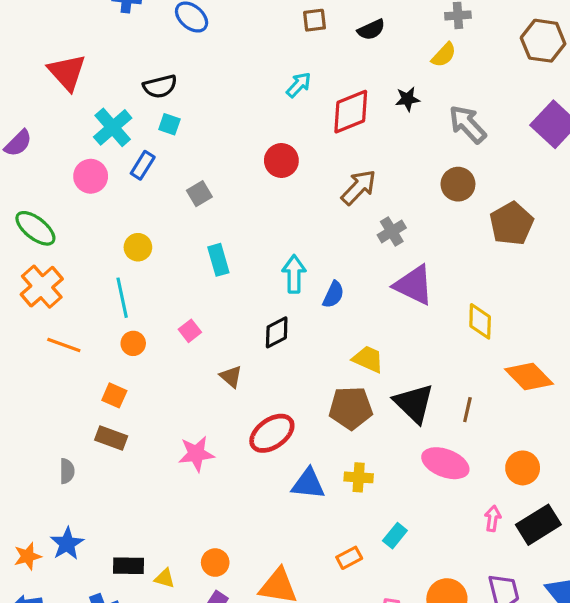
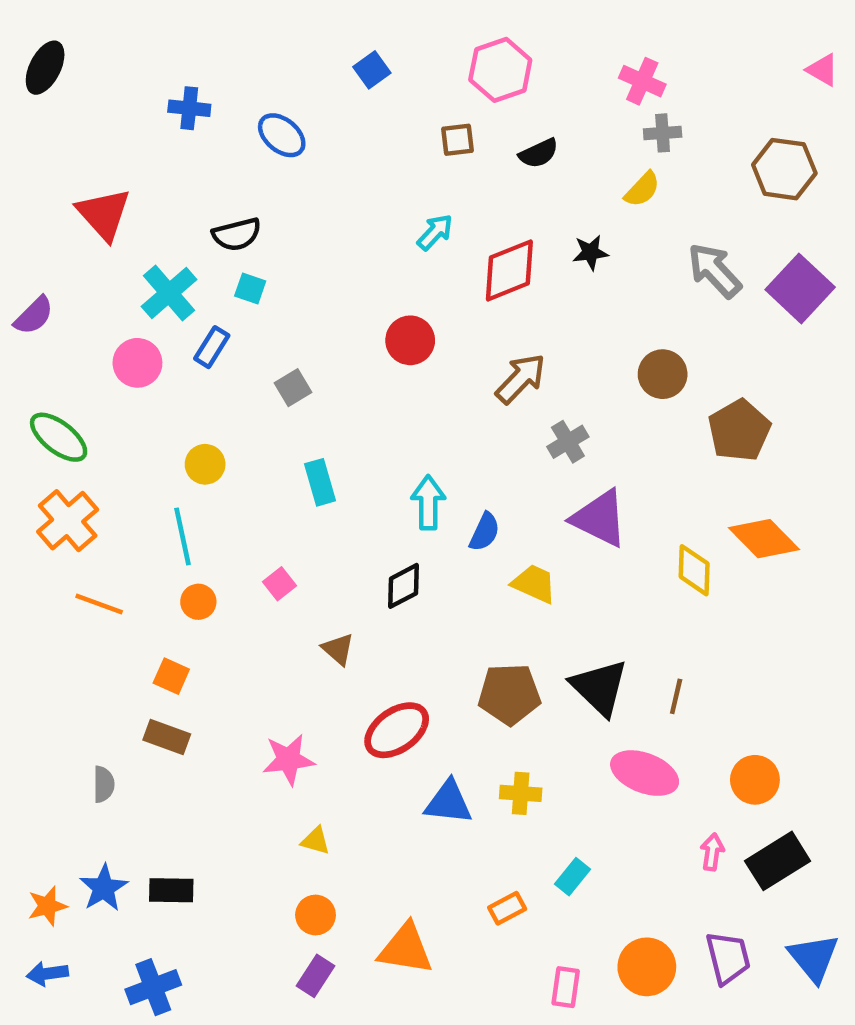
gray arrow: (467, 124) -> (714, 270), moved
yellow trapezoid: (368, 359) -> (534, 584), moved
orange diamond: (529, 376) -> (764, 539), moved
black rectangle: (128, 566) -> (171, 890), moved
yellow triangle: (165, 578) -> (316, 841), moved

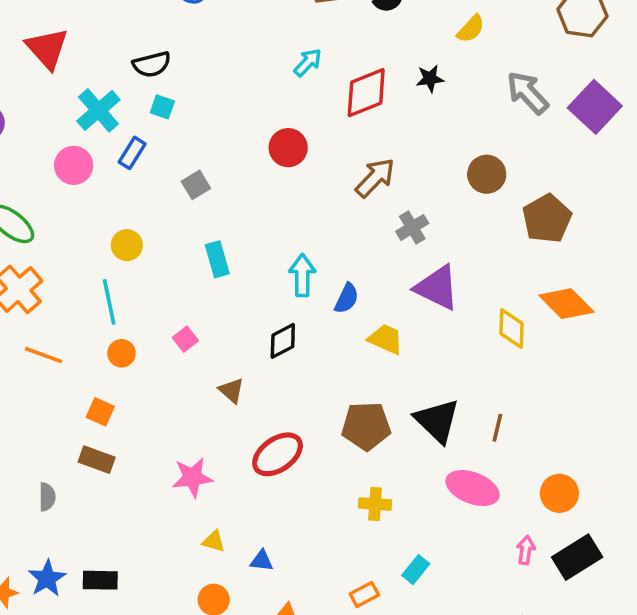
blue triangle: (448, 802) -> (262, 561), moved, size x0.6

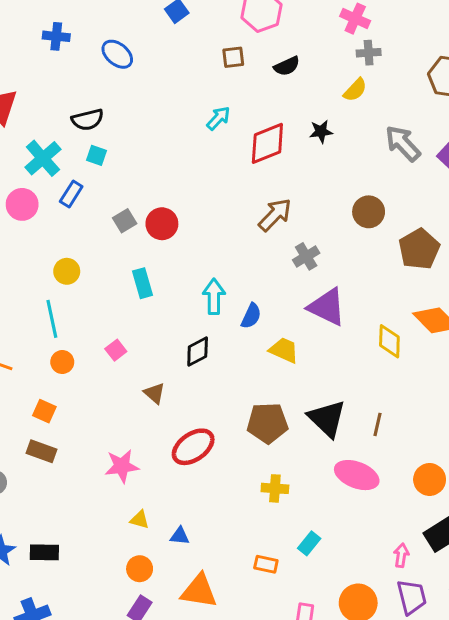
red circle: (288, 148) -> (162, 224), moved
pink arrow: (526, 550) -> (401, 555), moved
orange rectangle: (364, 594) -> (266, 564), turned 40

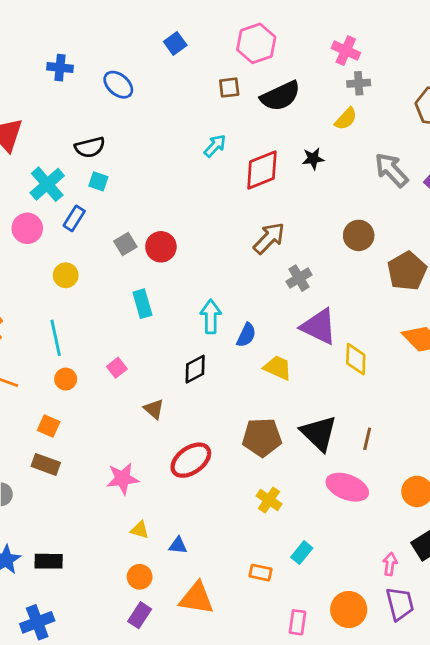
black semicircle: (287, 66) -> (280, 96), size x1.6
yellow circle: (67, 271) -> (66, 275), moved
yellow diamond: (389, 341) -> (356, 359), moved
yellow cross: (275, 488) -> (269, 500), turned 30

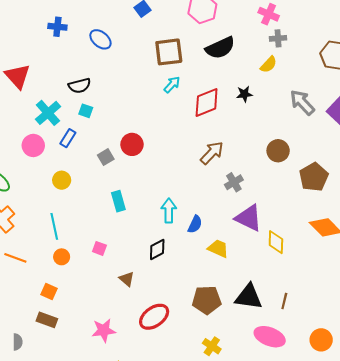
brown square: (229, 88) -> (169, 52), moved, size x1.8
red circle: (161, 247) -> (132, 144), moved
pink square: (117, 368) -> (99, 248), turned -32
black triangle: (319, 433) -> (249, 297), turned -36

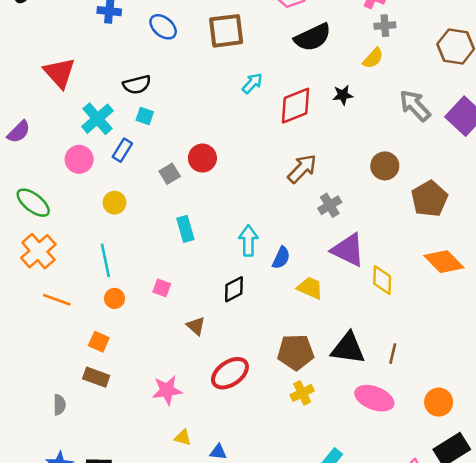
brown square: (169, 52) -> (226, 31), moved
yellow cross: (212, 346) -> (302, 393), moved, turned 30

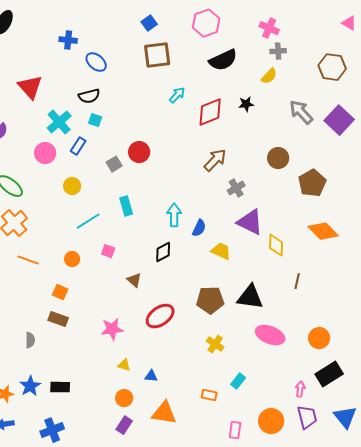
blue ellipse: (163, 27) -> (96, 62), moved
cyan line: (105, 260) -> (88, 221), moved, turned 70
brown line: (393, 354) -> (297, 281), moved
yellow cross: (302, 393) -> (215, 344), moved, turned -30

